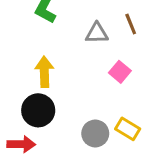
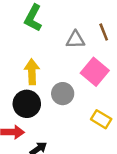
pink square: (120, 72) -> (95, 72), size x1.5
gray circle: (95, 133) -> (63, 94), moved

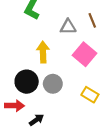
yellow arrow: (32, 72) -> (43, 52), moved
gray circle: (63, 94) -> (53, 84), moved

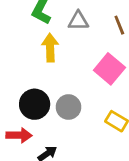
gray triangle: (68, 27) -> (78, 21), moved
yellow arrow: (43, 52) -> (50, 48), moved

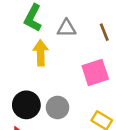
pink square: (109, 69) -> (95, 72), turned 32

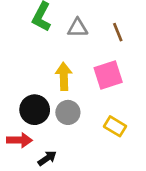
yellow arrow: (41, 53) -> (64, 76), moved

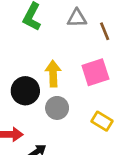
gray triangle: (78, 28) -> (77, 18), moved
black circle: (35, 110) -> (25, 91), moved

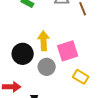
pink square: (95, 72) -> (68, 51), moved

